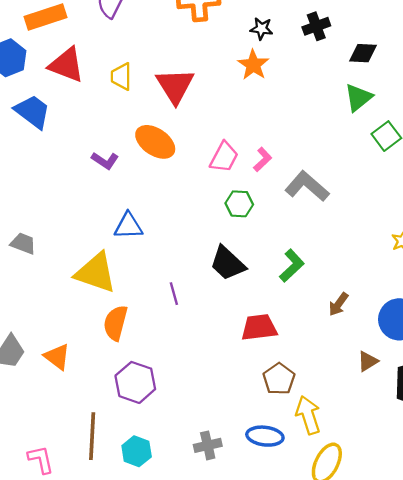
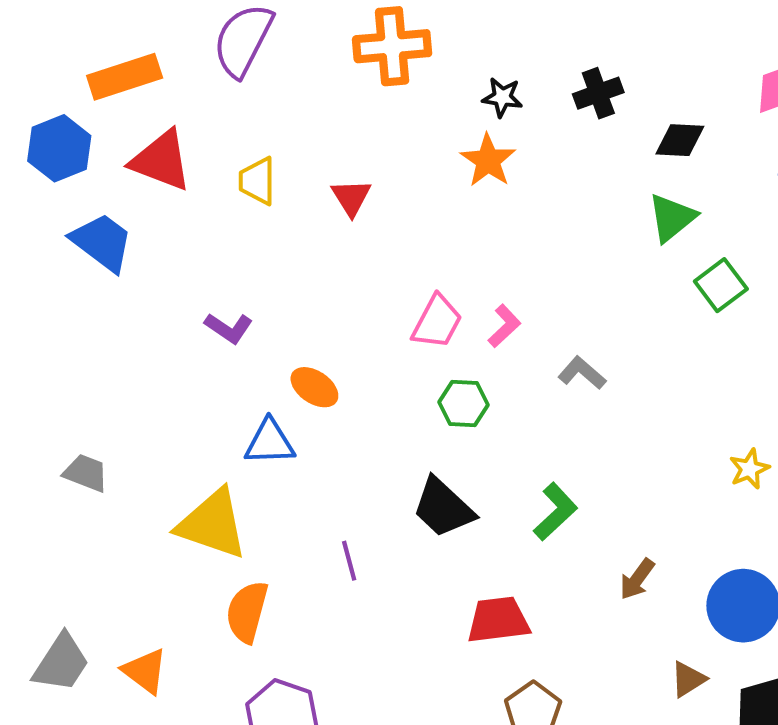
red triangle: (175, 86) -> (351, 197), size x0.6
orange ellipse: (155, 142) -> (314, 387), moved, size x0.7
gray L-shape: (307, 186) -> (582, 373), size x0.6

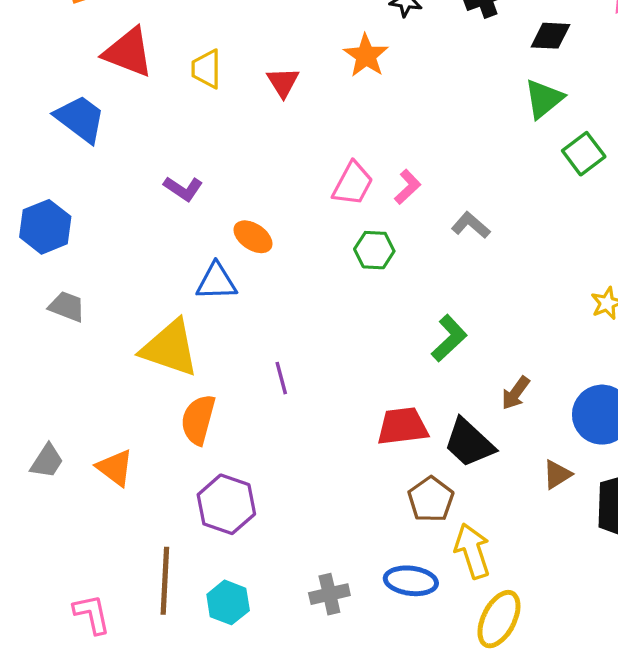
blue hexagon: (59, 148) -> (45, 227), moved
orange star: (488, 161) -> (366, 56), moved
black trapezoid: (443, 508) -> (469, 443), moved
gray trapezoid: (61, 663) -> (47, 461), size x0.7

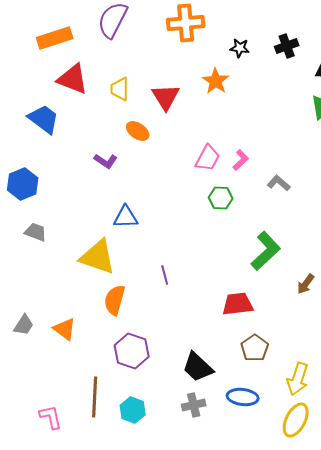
red triangle: (283, 82) -> (166, 97), size x1.4
orange ellipse: (253, 237) -> (138, 131), moved
green L-shape: (449, 338) -> (266, 251), size x1.4
black trapezoid: (469, 443) -> (198, 367), moved
yellow arrow: (472, 551) -> (298, 379), moved, turned -144

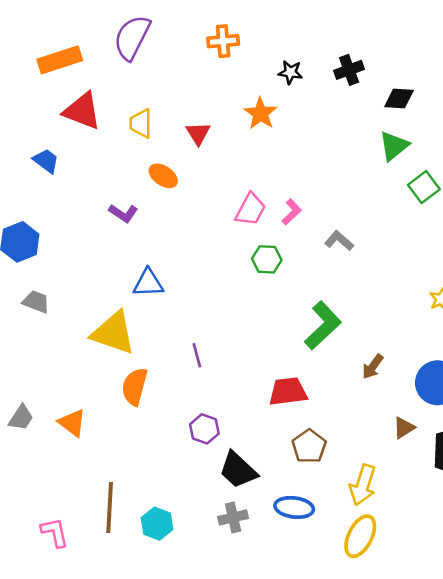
orange cross: (186, 23) -> (223, 41), size x0.7
red triangle: (166, 97) -> (198, 133), size x0.7
blue trapezoid: (44, 119) -> (46, 161), size x0.7
purple hexagon: (132, 351) -> (204, 429), moved, size x0.7

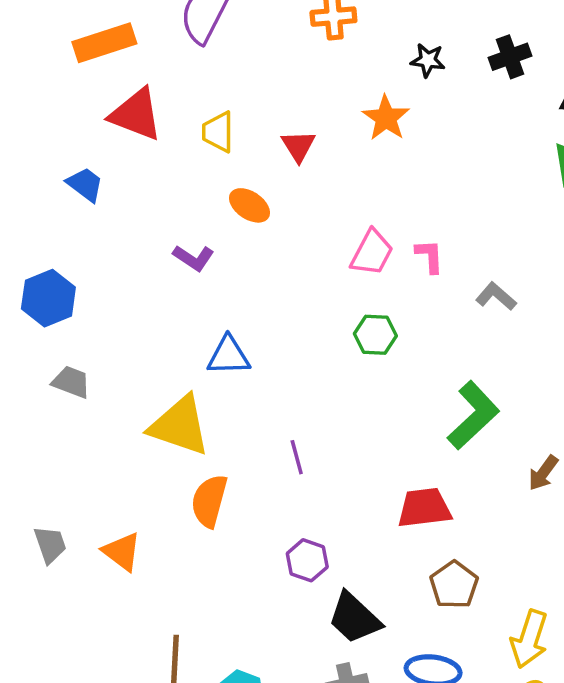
pink L-shape: (292, 212) -> (430, 256), turned -50
green hexagon: (267, 259) -> (375, 335), moved
gray trapezoid: (21, 418) -> (50, 545), turned -52

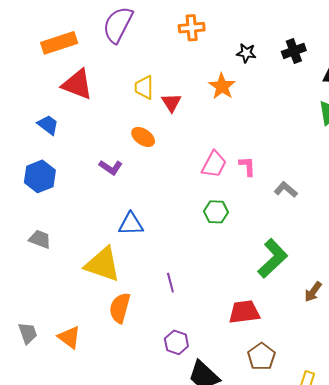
yellow trapezoid: (218, 132) -> (144, 87), moved
blue hexagon: (48, 298) -> (40, 176), moved

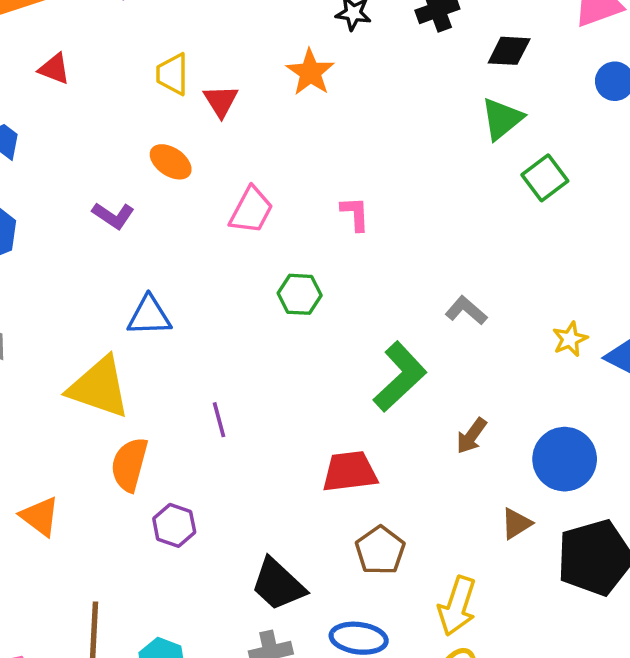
red triangle: (77, 84) -> (54, 69), size x0.6
pink trapezoid: (214, 164) -> (251, 210), moved
gray L-shape: (286, 190) -> (466, 310), moved
purple hexagon: (176, 342) -> (174, 525), moved

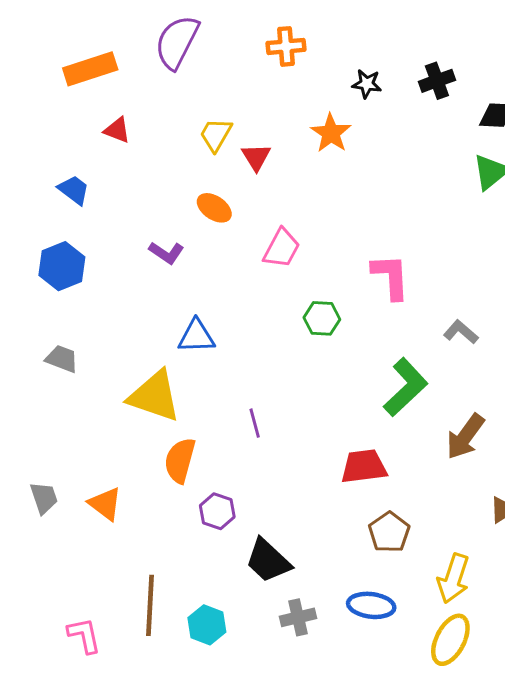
yellow trapezoid: (172, 74) -> (216, 135), turned 30
pink L-shape: (355, 214) -> (391, 277), moved, size x1.6
brown arrow: (471, 436) -> (465, 437), size x1.5
black trapezoid: (278, 584) -> (268, 561), moved

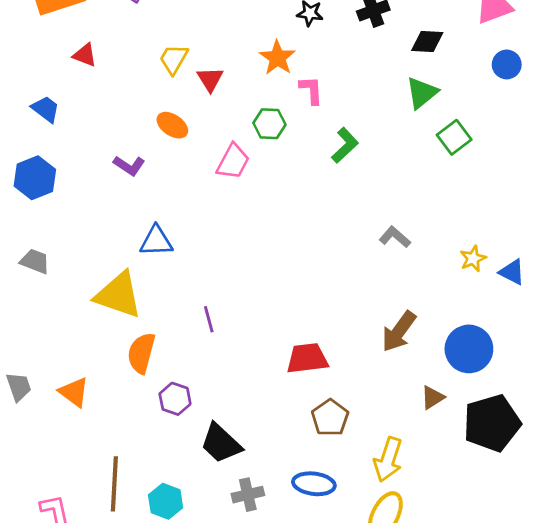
pink L-shape: (391, 277) -> (311, 90), moved, size x0.7
green hexagon: (322, 318) -> (269, 124), moved
green L-shape: (406, 387) -> (345, 145), moved, size x0.7

